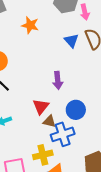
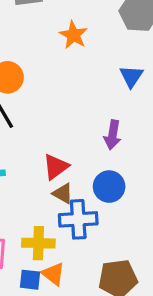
purple arrow: (58, 80) -> (113, 135), moved

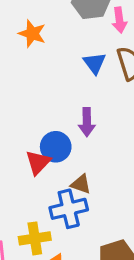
blue circle: (109, 187) -> (56, 147), moved
brown triangle: (63, 193) -> (81, 184), moved

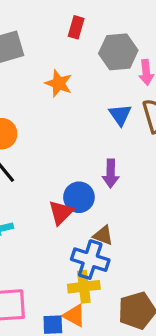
blue cross: (69, 209) -> (90, 260), turned 30
yellow cross: (35, 238) -> (84, 287), moved

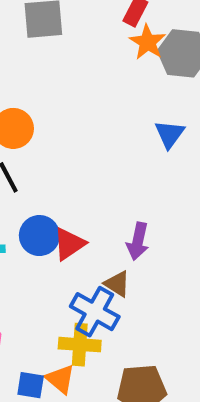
orange star: (59, 83) -> (148, 42), moved
purple arrow: (111, 173) -> (138, 241), moved
blue circle: (79, 197) -> (39, 236), moved

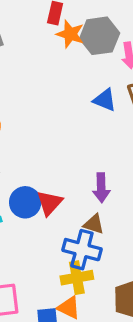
blue triangle: (170, 134) -> (105, 100), turned -30

